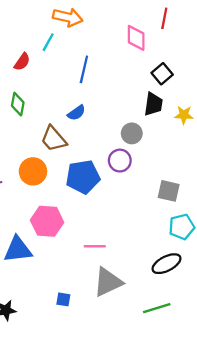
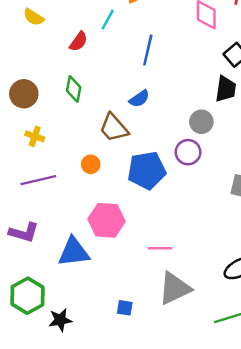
orange circle: (33, 171) -> (91, 164), size x0.6

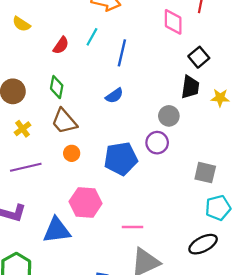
cyan line: (108, 20) -> (92, 37), moved
brown trapezoid: (114, 128) -> (64, 121), moved
yellow cross: (35, 136) -> (22, 129), turned 35

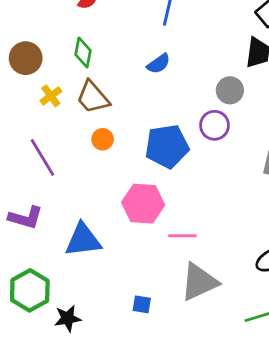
yellow cross: (22, 129) -> (51, 96), moved
purple line: (26, 167) -> (42, 157), turned 72
pink hexagon: (86, 202) -> (143, 204), moved

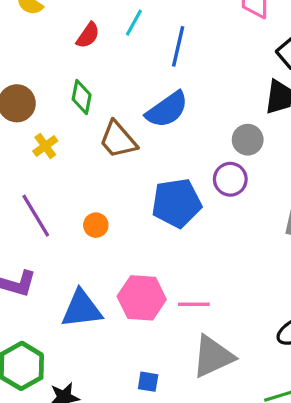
blue semicircle: (159, 64) -> (167, 110), size x1.6
brown trapezoid: (93, 97) -> (118, 140), moved
orange circle: (103, 139) -> (96, 225), moved
pink hexagon: (143, 204) -> (142, 298), moved

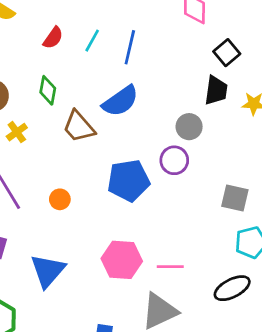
cyan line: (134, 23) -> (92, 41), moved
pink hexagon: (142, 298) -> (122, 260), moved
pink line: (194, 304) -> (170, 267), moved
blue triangle: (82, 309) -> (48, 271), turned -42

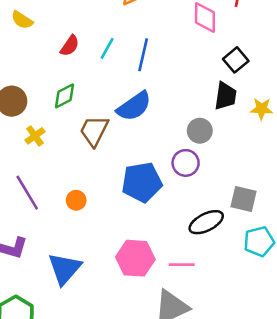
green diamond: (48, 90) -> (65, 96), turned 52
brown trapezoid: (79, 127) -> (94, 131), turned 68
black ellipse: (232, 288) -> (206, 222), moved

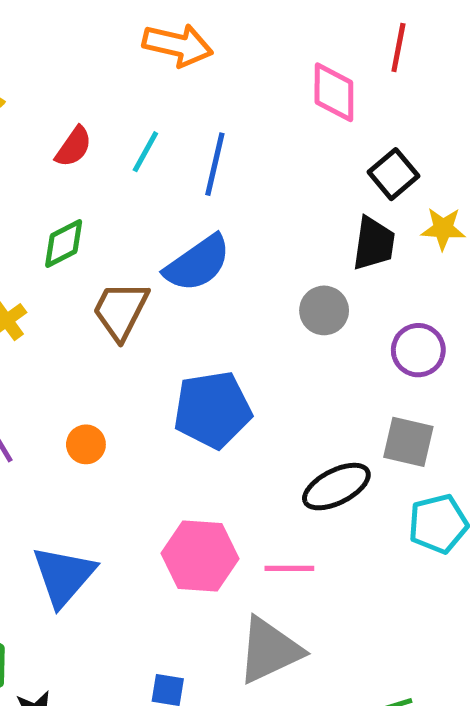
yellow star: (262, 109) -> (443, 229), moved
purple circle: (186, 163) -> (418, 350), moved

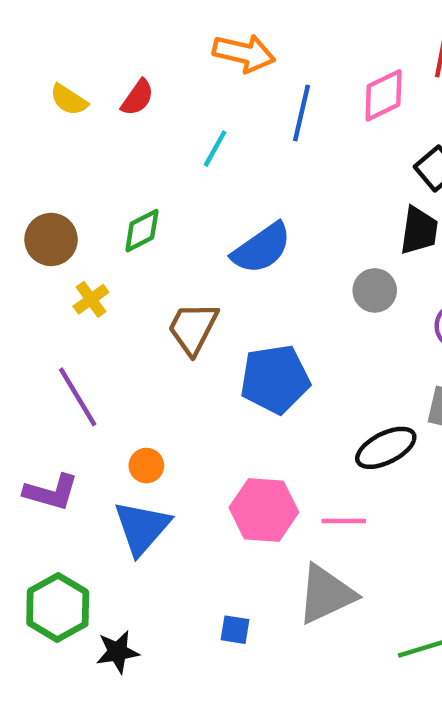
pink diamond: (334, 92) -> (384, 95), turned 64
red semicircle: (74, 147) -> (138, 98), moved
blue line: (215, 164) -> (302, 113), moved
brown trapezoid: (121, 310) -> (193, 328), moved
orange circle: (86, 444) -> (146, 466), moved

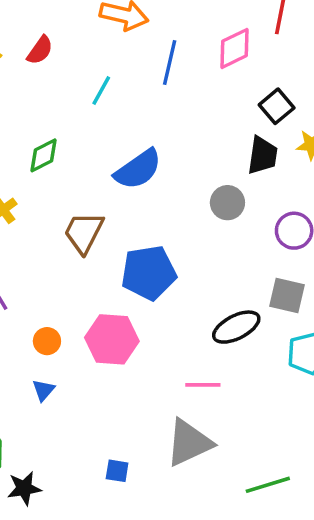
pink hexagon: (264, 510) -> (112, 339), moved
blue triangle: (142, 528) -> (43, 390), size x0.5

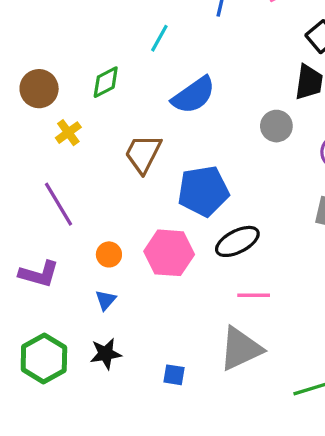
cyan line: (101, 91) -> (159, 38), moved
black ellipse: (236, 327) -> (237, 241), moved
black star: (24, 488) -> (106, 354), moved

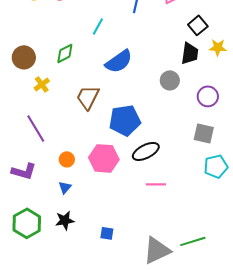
gray triangle: (241, 349) -> (157, 250), moved

